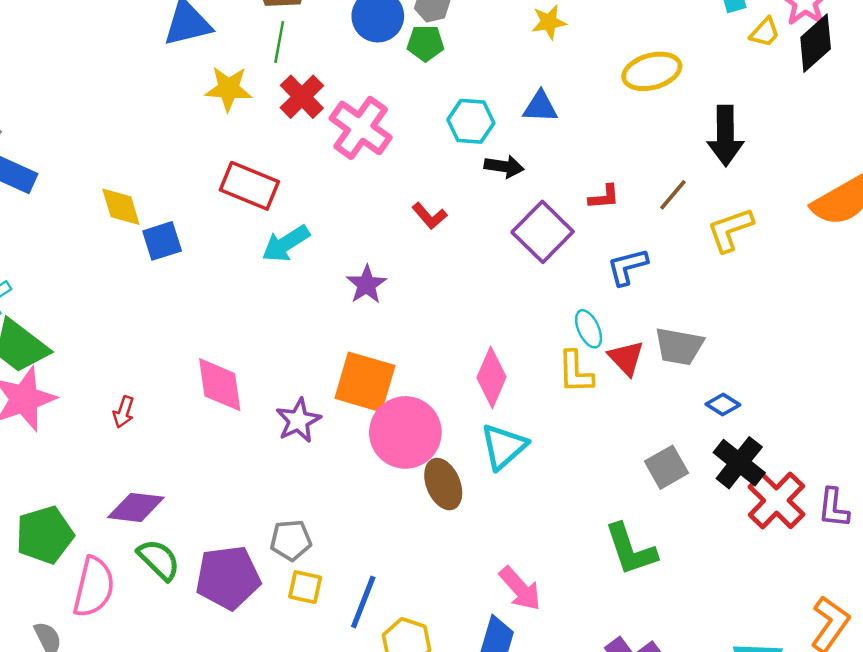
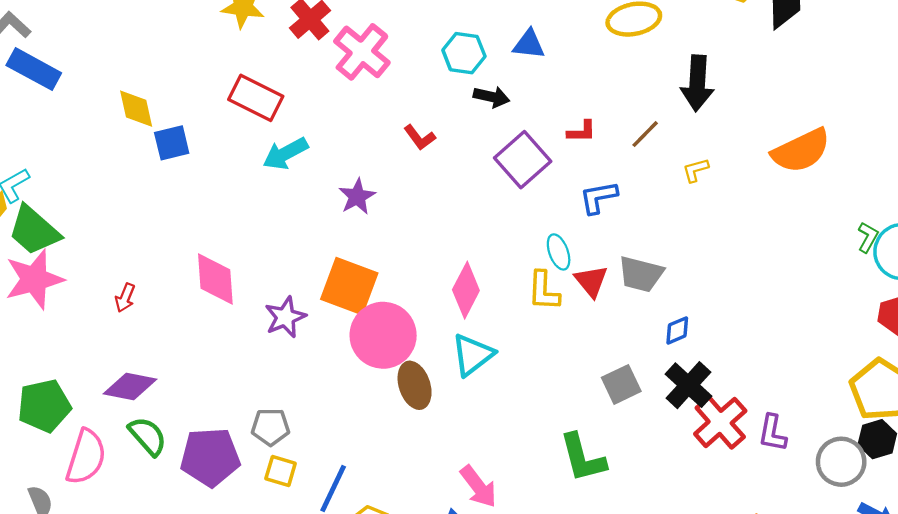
yellow L-shape: (730, 230) -> (696, 170), size x0.6
blue diamond: (723, 404) -> (677, 330), turned -60

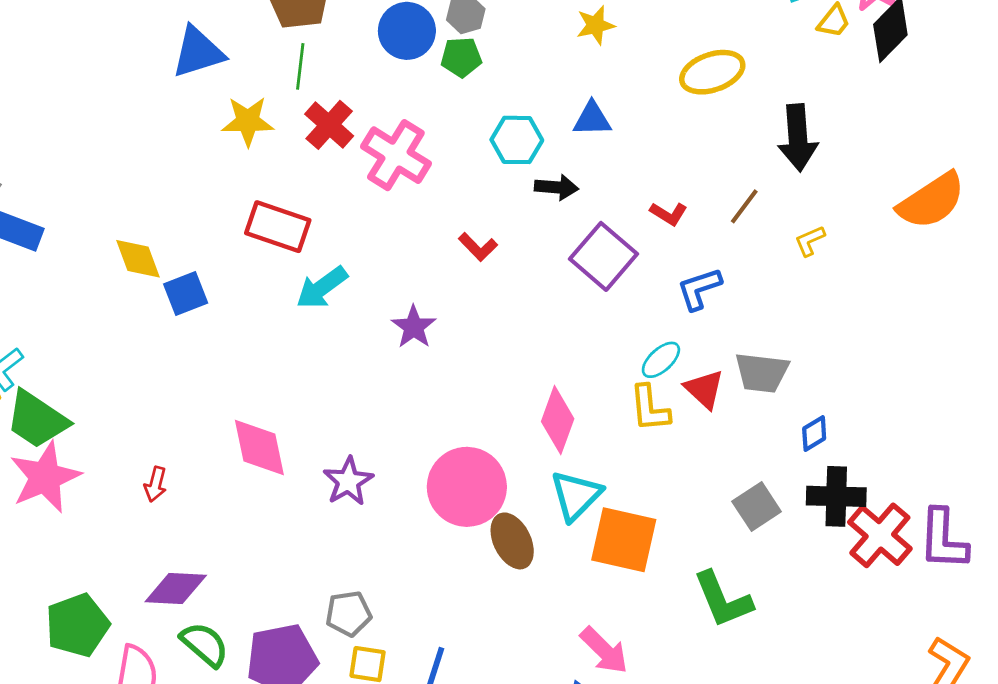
red L-shape: (582, 132) -> (669, 214), turned 40
cyan ellipse: (559, 252) -> (661, 360), turned 76
orange square: (349, 286) -> (624, 540), moved
black cross: (688, 385) -> (836, 496), turned -33
purple L-shape: (772, 433) -> (943, 539), size x1.4

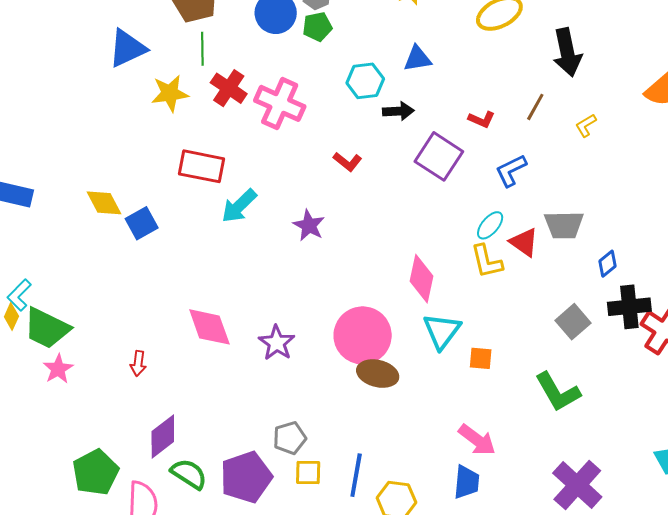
pink star: (45, 477) -> (58, 369), size x0.6
orange square: (624, 540) -> (481, 358), size x0.5
brown ellipse: (512, 541) -> (378, 374), moved, turned -42
purple diamond: (176, 589) -> (163, 437), turned -33

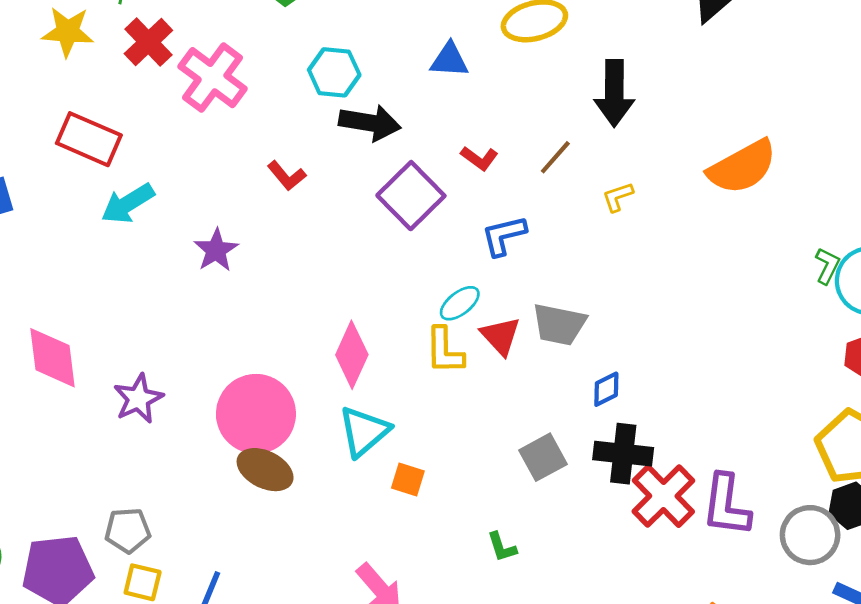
blue triangle: (417, 59) -> (449, 60), moved
black arrow: (398, 111) -> (370, 123), size x1.4
green L-shape: (558, 392) -> (502, 547), size x0.5

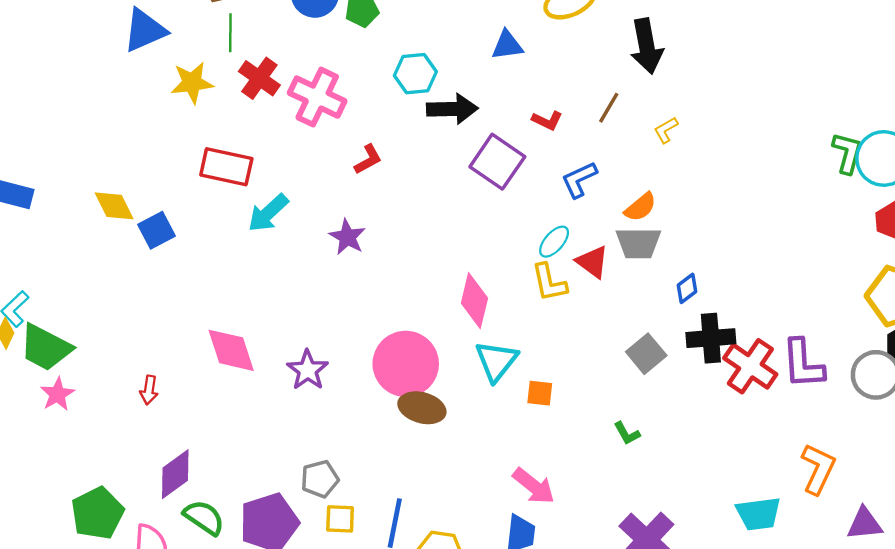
orange semicircle: (742, 167) -> (640, 207), moved, size x0.6
red L-shape: (287, 176) -> (368, 159), moved, turned -68
green L-shape: (827, 266) -> (847, 153), size x1.4

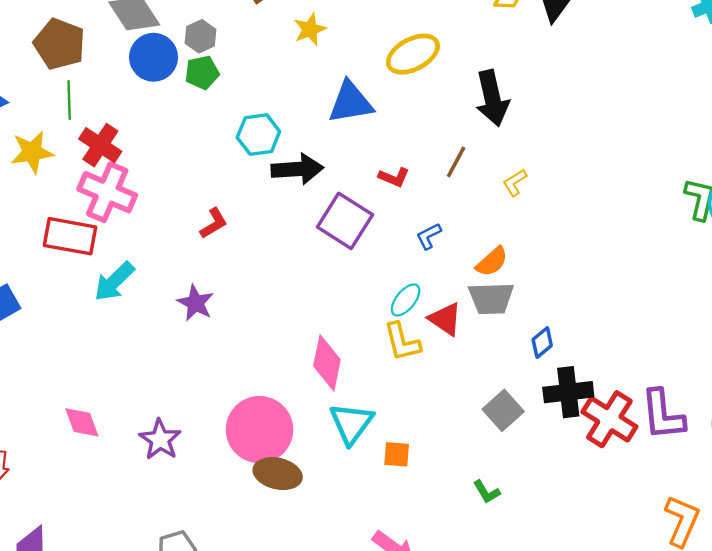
blue triangle: (507, 45) -> (351, 102), size x1.4
pink cross: (317, 97) -> (107, 192), moved
blue L-shape: (579, 180) -> (429, 236), size x0.7
pink diamond: (231, 350) -> (82, 422), size x0.7

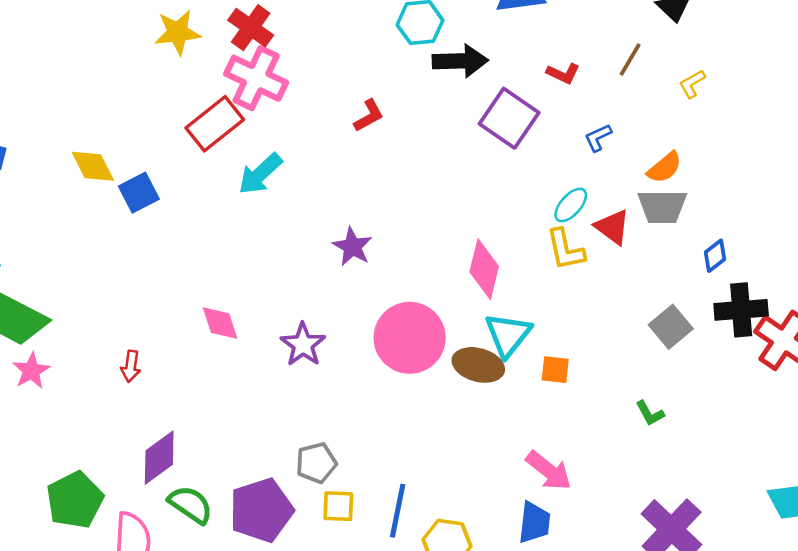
red rectangle: (70, 236) -> (215, 124), turned -51
purple star: (196, 303) -> (352, 247), moved
brown ellipse: (278, 474) -> (478, 365), moved

